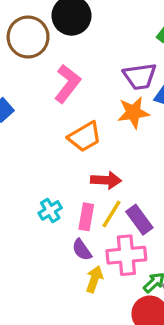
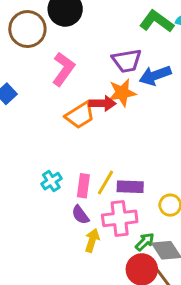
red arrow: (106, 180) -> (102, 103), moved
purple rectangle: (139, 220) -> (130, 187), turned -50

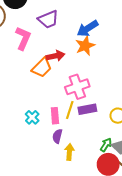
purple trapezoid: (127, 61) -> (48, 19), moved
orange star: (122, 93) -> (85, 46), moved
purple semicircle: (80, 215) -> (57, 136), turned 64
pink cross: (120, 218) -> (77, 87), moved

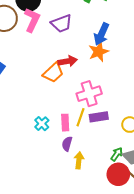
blue arrow: (88, 28) -> (101, 34), turned -35
pink L-shape: (23, 38) -> (32, 20), moved

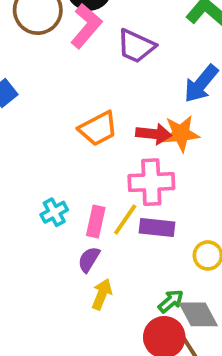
purple trapezoid: (61, 23) -> (136, 46), turned 30
orange star: (98, 52) -> (181, 133), moved
red arrow: (68, 61) -> (154, 134), moved

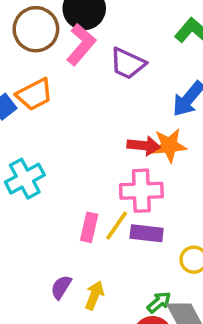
orange trapezoid: (98, 129) -> (34, 94), moved
cyan cross: (54, 212) -> (25, 179), moved, size x1.5
purple semicircle: (89, 259) -> (61, 287), moved

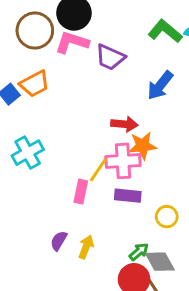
pink L-shape: (81, 44) -> (72, 42), turned -112
orange star: (169, 145) -> (143, 146), moved
yellow line: (117, 226) -> (98, 170), moved

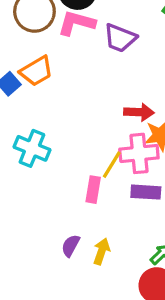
cyan cross: (28, 153) -> (32, 148), turned -36

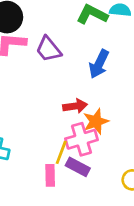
purple trapezoid: (120, 38) -> (48, 49), turned 40
purple rectangle: (146, 192) -> (78, 167), moved, turned 35

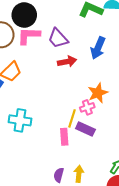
red arrow: (75, 106) -> (67, 61), moved
pink cross: (81, 139) -> (87, 107), size x0.6

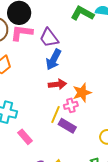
blue arrow: (98, 48) -> (54, 60), moved
red arrow: (67, 61) -> (57, 84), moved
pink rectangle: (64, 137) -> (25, 137), moved, turned -42

